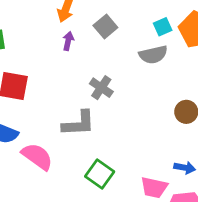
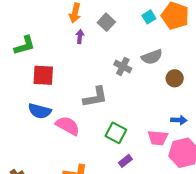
gray semicircle: (153, 55) -> (152, 57), moved
gray cross: (101, 88) -> (123, 67), moved

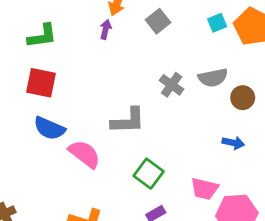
purple arrow: (80, 37) -> (106, 29), moved
red square: (43, 75) -> (41, 83), moved
brown circle: (175, 78) -> (243, 98), moved
blue arrow: (179, 120) -> (233, 143), moved

